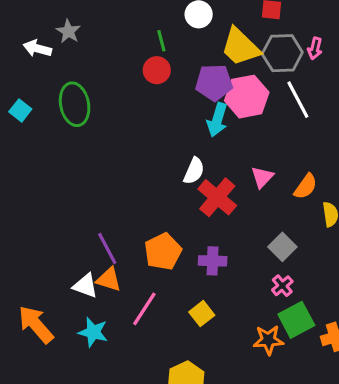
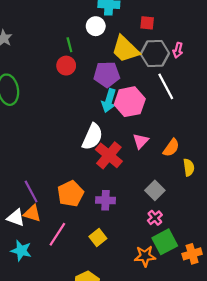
pink hexagon: (247, 97) -> (130, 102), moved
white semicircle: (194, 171) -> (92, 137), size x1.4

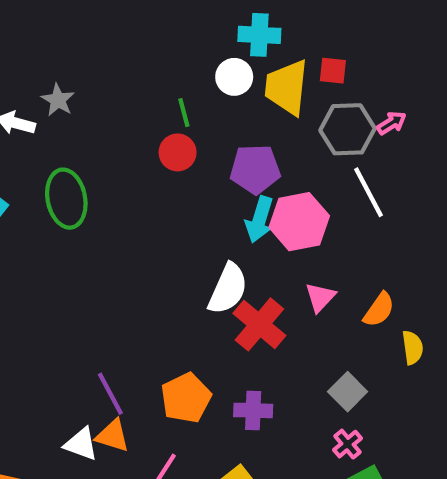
yellow trapezoid: (125, 49) -> (287, 87), moved, turned 52
pink arrow: (178, 50) -> (392, 123), turned -136

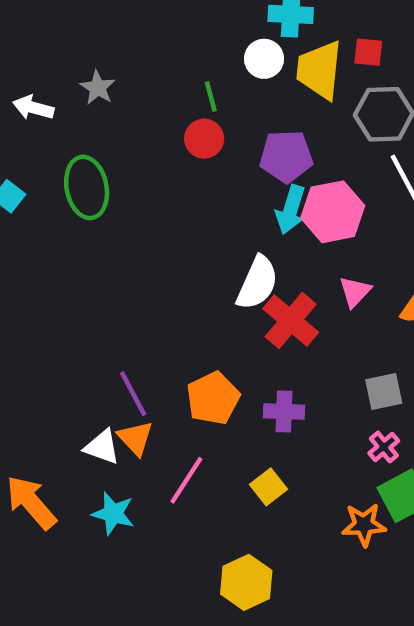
gray star: (58, 100) -> (98, 88), moved
gray square: (348, 392) -> (384, 392), turned 33
orange triangle: (113, 436) -> (135, 438), turned 30

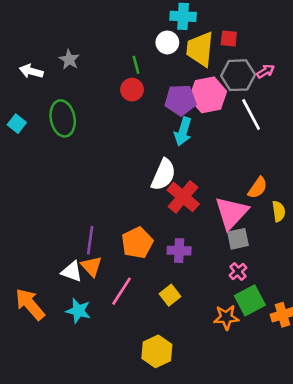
pink hexagon: (333, 212) -> (208, 95), moved
pink triangle: (355, 292) -> (231, 213), moved, size x1.8
purple line: (133, 394) -> (90, 240), turned 36

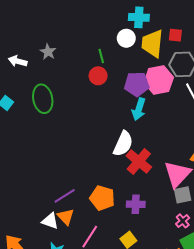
purple line: (90, 240) -> (65, 196), turned 50
orange pentagon: (137, 243) -> (102, 198), turned -30

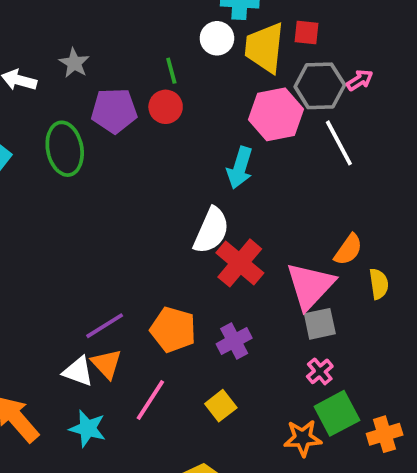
purple pentagon: (137, 84) -> (114, 111), moved
purple cross: (136, 204) -> (234, 341), turned -30

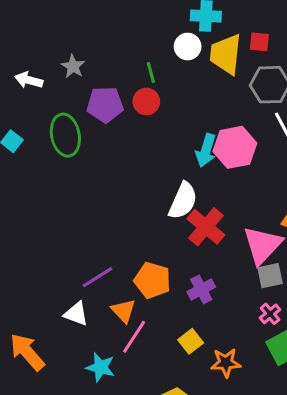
pink hexagon: (276, 114) -> (235, 147), moved
orange triangle: (107, 364) -> (123, 311), moved
cyan star: (88, 429) -> (100, 367), moved
orange star: (303, 438) -> (226, 363), moved

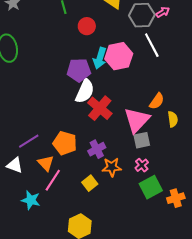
red circle: (146, 102) -> (87, 26), moved
purple pentagon: (105, 105) -> (79, 70), moved
orange star: (226, 363) -> (112, 167), moved

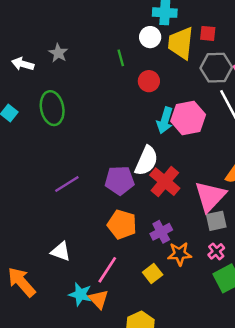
purple pentagon: (79, 70) -> (119, 180), moved
purple line: (29, 141) -> (67, 184), moved
orange triangle: (46, 163) -> (99, 299), moved

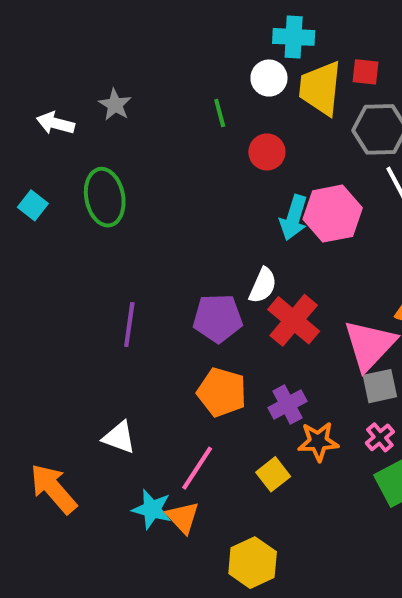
white semicircle: (146, 161) -> (263, 285), size x0.7
purple line: (67, 184) -> (129, 324), turned -50

